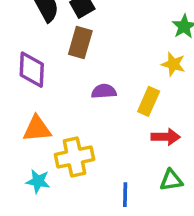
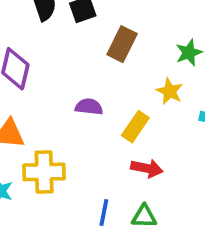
brown rectangle: (80, 43) -> (122, 44), moved
blue line: (125, 195) -> (104, 213), moved

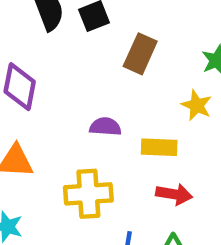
yellow rectangle: (135, 127) -> (159, 147), turned 60
yellow cross: (44, 172) -> (88, 194), moved

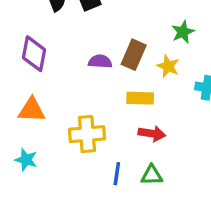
brown rectangle: (140, 54) -> (134, 55), moved
purple semicircle: (105, 127) -> (100, 62), moved

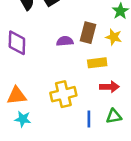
orange triangle: (32, 110) -> (17, 96), moved

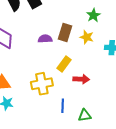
yellow rectangle: (97, 63) -> (64, 64), moved, turned -49
green triangle: (114, 116) -> (85, 116), moved

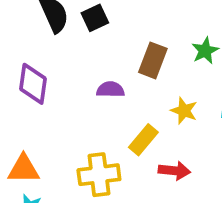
brown rectangle: (65, 32) -> (153, 60), moved
yellow star: (87, 37) -> (184, 111), moved

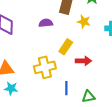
yellow star: (184, 111) -> (84, 22), moved

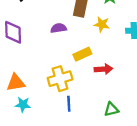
yellow rectangle: (66, 47) -> (82, 54), turned 35
blue line: (66, 88) -> (69, 104), moved

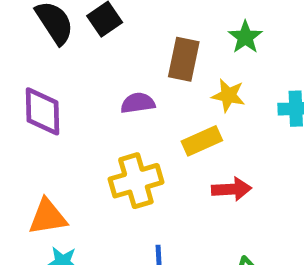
yellow rectangle: (82, 54) -> (202, 141), moved
yellow cross: (60, 79) -> (136, 181), moved

